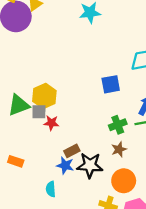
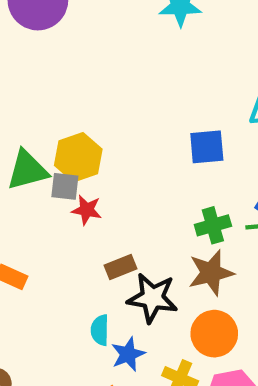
brown star: (119, 149) -> (211, 273), size x1.5
blue star: (65, 165) -> (128, 354), moved, turned 30
cyan semicircle: (51, 189) -> (100, 330), moved

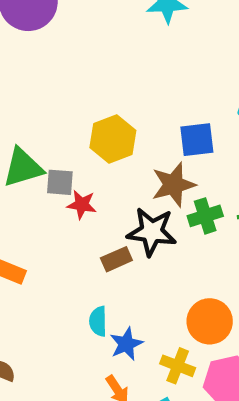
yellow hexagon: (78, 157) -> (113, 139), moved
brown star: (211, 273) -> (173, 185), moved
black star: (152, 298) -> (152, 232), moved

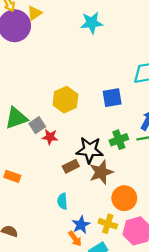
gray square: (60, 182) -> (37, 125), turned -35
brown star: (173, 185) -> (101, 172), moved
blue star: (126, 344) -> (81, 225), moved

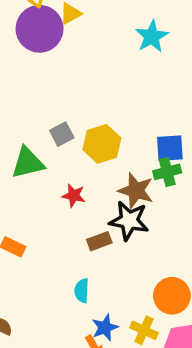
cyan star: (92, 23) -> (152, 36), turned -30
gray square: (37, 125) -> (62, 134), moved
green cross: (119, 140) -> (167, 172), moved
brown star: (101, 172) -> (136, 191), moved, turned 30

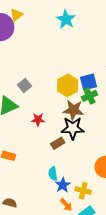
yellow hexagon: (102, 144) -> (68, 85), moved
blue star: (105, 328) -> (63, 185), moved
yellow cross: (144, 330) -> (83, 191), moved

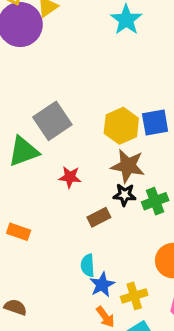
gray square: (25, 85) -> (52, 121), size x1.6
green cross: (89, 96) -> (155, 201), moved
black star: (73, 128) -> (125, 195), size x0.6
yellow cross: (83, 191) -> (134, 296), turned -35

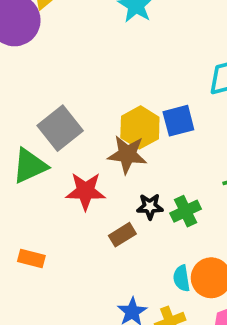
brown star: (128, 166) -> (127, 154), moved
red star: (70, 177) -> (86, 191), size x1.5
cyan semicircle: (88, 265) -> (182, 278), moved

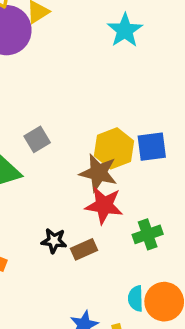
gray square: (60, 128) -> (37, 139), size x0.6
red star: (86, 191) -> (104, 205), moved
black star: (150, 206) -> (54, 241), moved

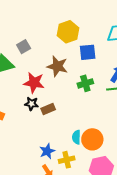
yellow hexagon: (114, 148) -> (68, 32), moved
red star: (104, 205) -> (34, 83), moved
green cross: (148, 234) -> (85, 83), moved

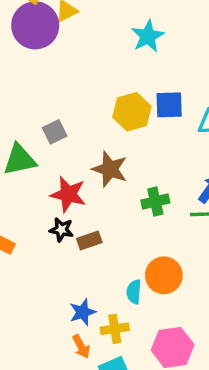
blue square: (88, 52) -> (169, 105), moved
orange circle: (92, 139) -> (164, 275), moved

